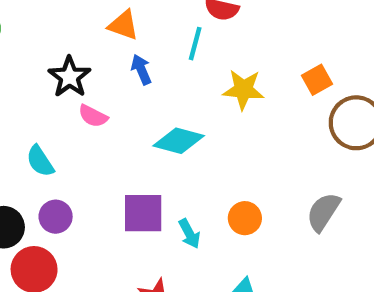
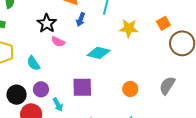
blue arrow: (141, 70) -> (81, 19), turned -136
cyan arrow: (189, 234) -> (58, 105), moved

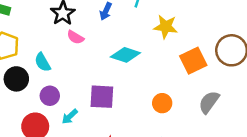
orange square: (163, 23) -> (193, 61), moved, size x1.5
black circle: (17, 95) -> (16, 79), moved
cyan arrow: (58, 105) -> (70, 117), turned 72

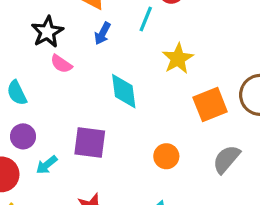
yellow star: (166, 27) -> (178, 59), turned 30
cyan diamond: (125, 55) -> (124, 91), turned 60

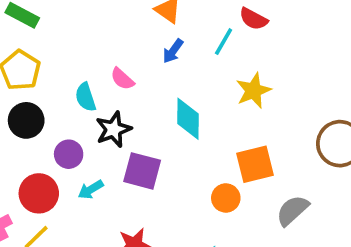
black star: (47, 32) -> (113, 129), moved
cyan semicircle: (17, 93) -> (86, 97), moved
orange square: (210, 105) -> (255, 164), moved

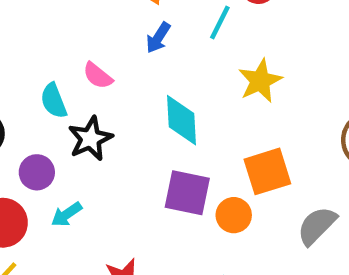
purple square: (142, 171) -> (187, 193), moved

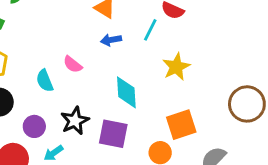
blue arrow: (158, 38) -> (111, 40), turned 48
black star: (90, 139) -> (75, 121), moved
purple square: (187, 193) -> (113, 134), moved

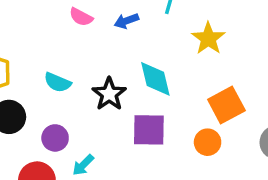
pink semicircle: (73, 64) -> (81, 17), moved
cyan semicircle: (45, 81) -> (58, 82), turned -35
black star: (75, 121) -> (109, 94), moved

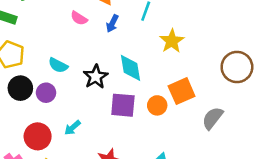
blue arrow: (126, 21) -> (112, 24), turned -48
purple circle: (55, 138) -> (46, 93), moved
orange circle: (208, 142) -> (157, 105), moved

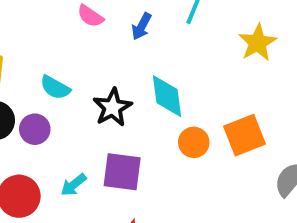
yellow star: (172, 41) -> (258, 43), moved
purple square: (123, 105) -> (122, 172), moved
orange circle: (157, 105) -> (194, 142), moved

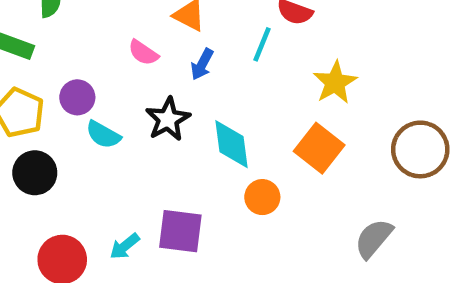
black star: (112, 107) -> (168, 119), moved
purple circle: (35, 129) -> (77, 97), moved
orange square: (244, 135) -> (319, 148), moved, turned -30

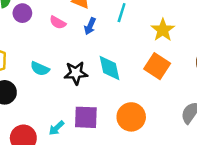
purple circle: (77, 97) -> (22, 13), moved
black star: (168, 119) -> (76, 73), moved, turned 30
orange circle: (262, 197) -> (131, 117), moved, size x1.5

